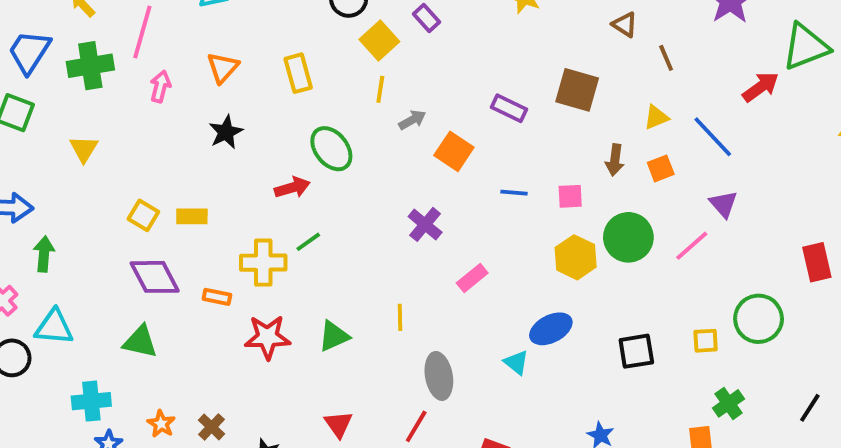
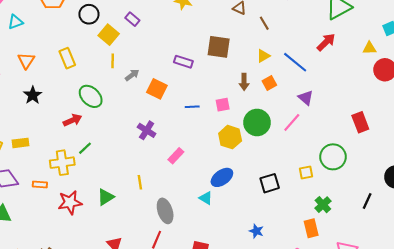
red arrow: (761, 87) -> (326, 42), moved

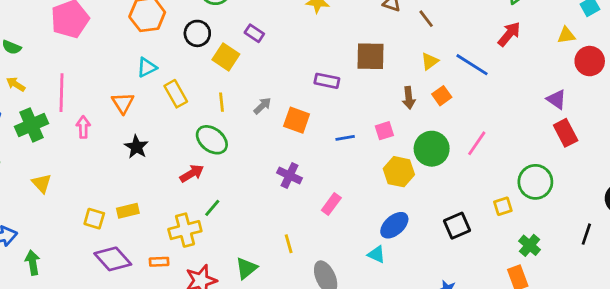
cyan triangle: (15, 22) -> (147, 67), moved
yellow line: (113, 61) -> (222, 102), moved
purple triangle: (306, 98) -> (556, 99), moved

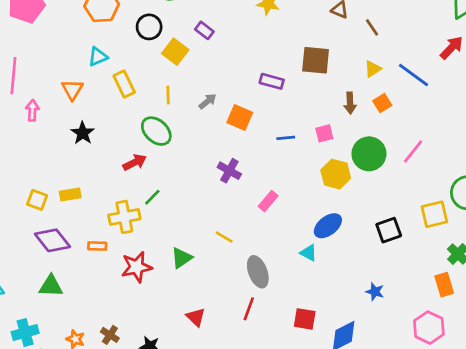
yellow square: (503, 206) -> (434, 214), size x1.5
yellow line: (289, 244) -> (224, 237), turned -48

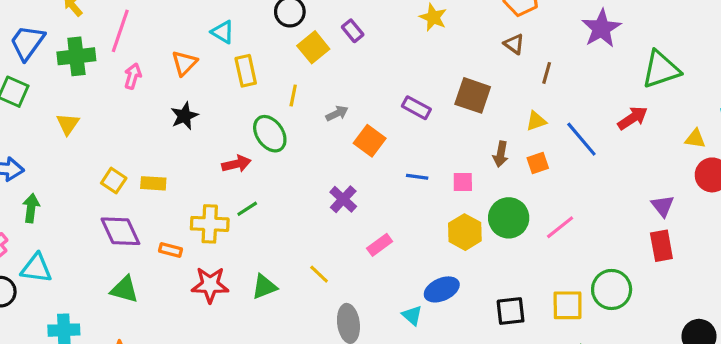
brown line: (372, 27) -> (547, 73), turned 36
cyan triangle: (98, 57) -> (223, 32), turned 40
green triangle: (51, 286) -> (124, 290), moved

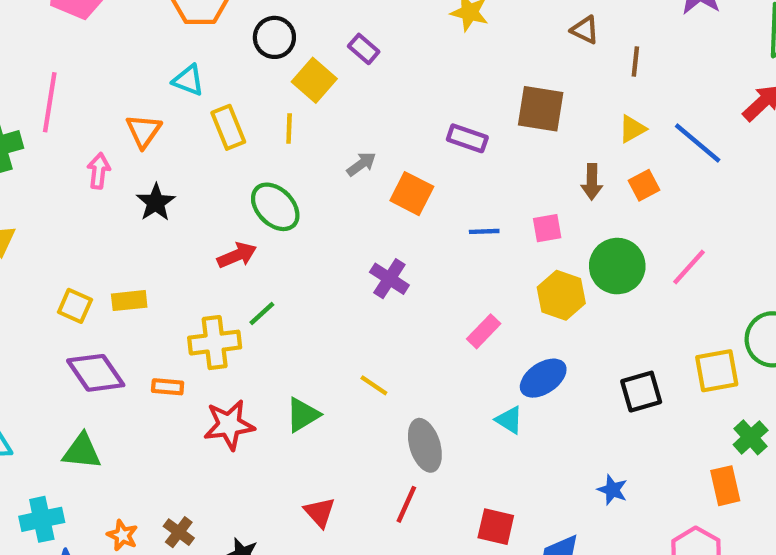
pink arrow: (133, 76) -> (99, 171), moved
yellow line: (293, 96) -> (289, 128), moved
pink rectangle: (380, 245) -> (484, 331), moved
green triangle: (124, 290) -> (82, 451), moved

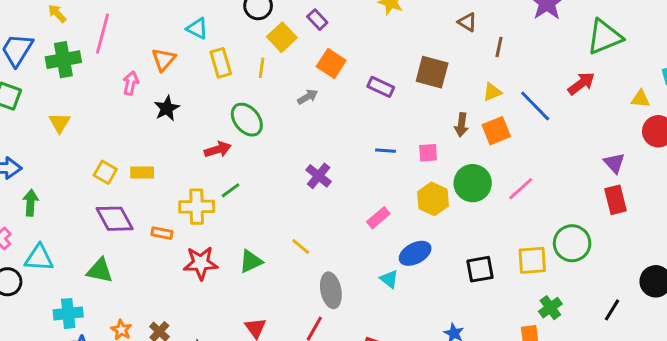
orange square: (644, 185) -> (496, 131), size x1.4
orange square: (412, 194) -> (331, 63), moved

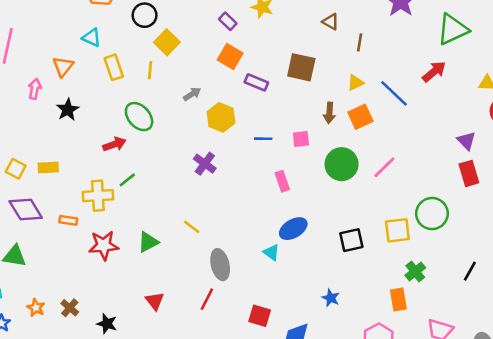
purple rectangle: (317, 20) -> (228, 21), moved
orange square: (331, 63) -> (230, 57), moved
yellow hexagon: (433, 199) -> (221, 117), moved
pink rectangle: (378, 218) -> (282, 181), moved, turned -66

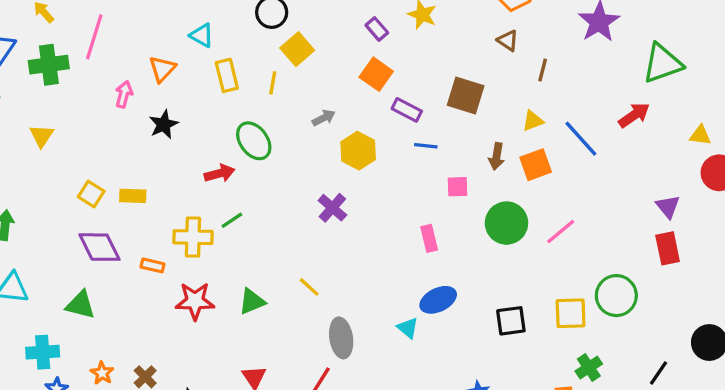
blue line: (263, 139) -> (426, 146), moved

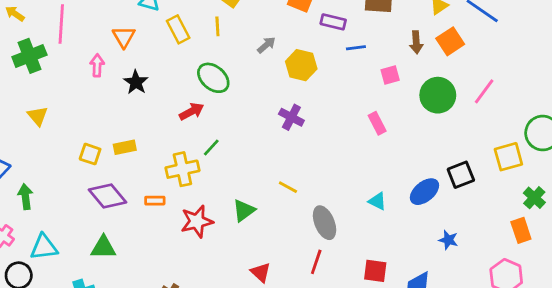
blue ellipse: (438, 300) -> (424, 192), moved

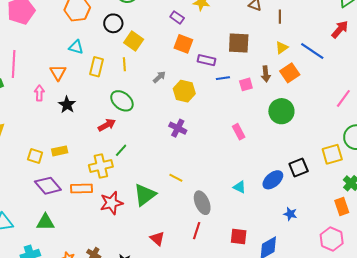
yellow rectangle: (178, 29) -> (97, 67), turned 42
pink square: (390, 75) -> (246, 84), moved
pink line: (484, 91) -> (343, 98), moved
orange rectangle: (155, 201) -> (81, 189), size x1.5
green triangle: (244, 210) -> (145, 195), size x1.4

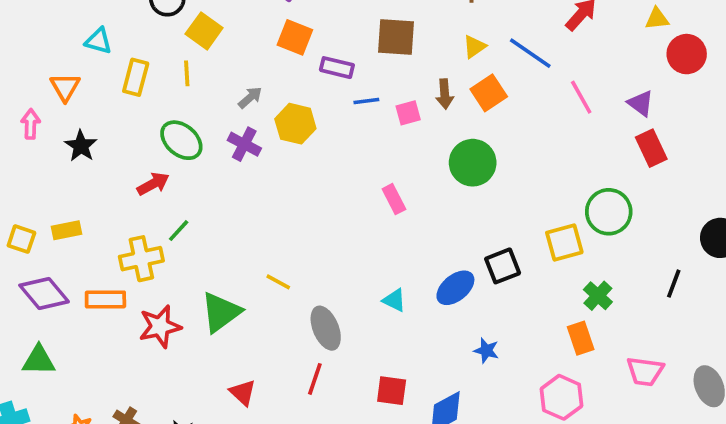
pink line: (343, 98) -> (581, 97), moved, turned -66
purple cross: (178, 128) -> (244, 144), moved

